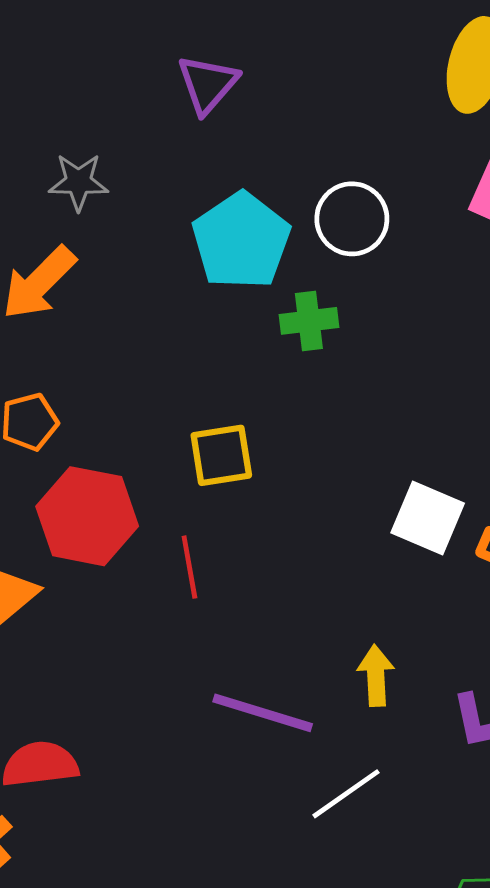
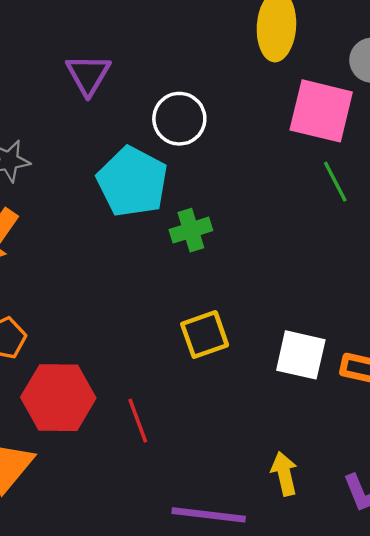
white circle: (352, 219) -> (179, 119), moved
yellow square: (221, 455) -> (205, 335), moved

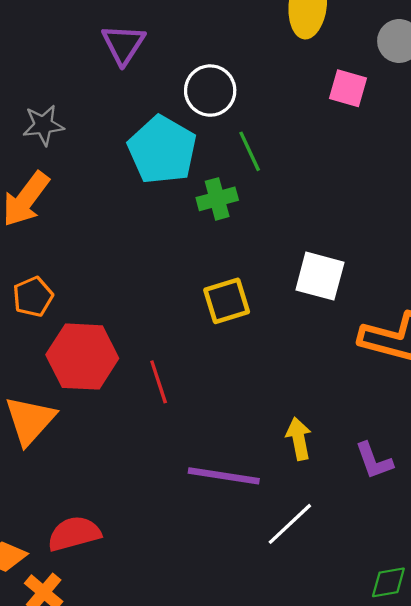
pink square: (321, 111) -> (348, 88), size x0.6
green line: (335, 182) -> (250, 151), moved
white square: (301, 355) -> (320, 276), moved

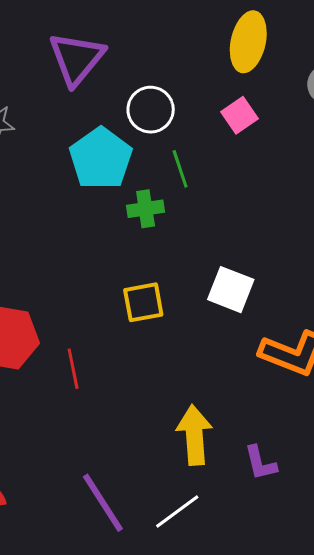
purple triangle: (123, 44) -> (77, 59), size x1.4
pink square: (348, 88) -> (240, 115), moved, turned 33
yellow arrow: (299, 439) -> (194, 435), size x1.5
purple line: (224, 476) -> (103, 503), moved, turned 42

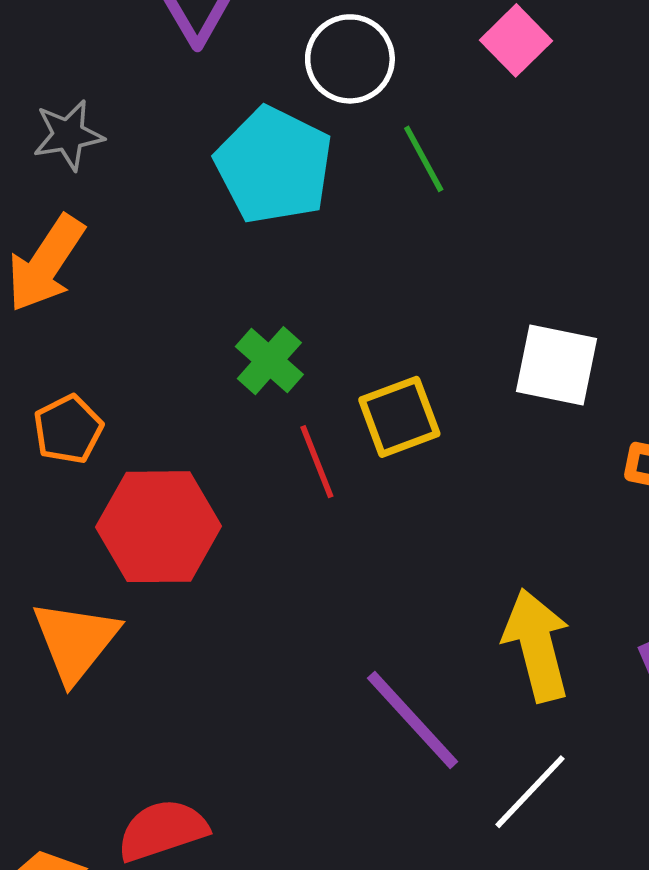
green cross: (146, 209) -> (269, 361), moved, turned -30
red line: (73, 369) -> (317, 462), moved
purple line: (103, 503) -> (413, 720), moved

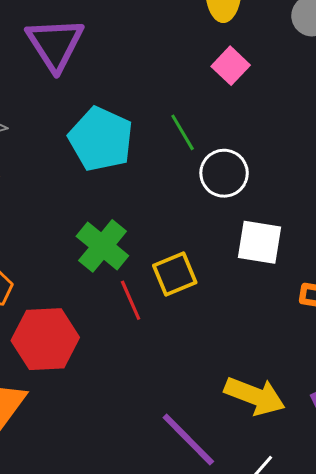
white circle: (350, 59) -> (224, 173), moved
green cross: (269, 361) -> (102, 246), size x1.4
yellow arrow: (537, 645) -> (255, 396), turned 128

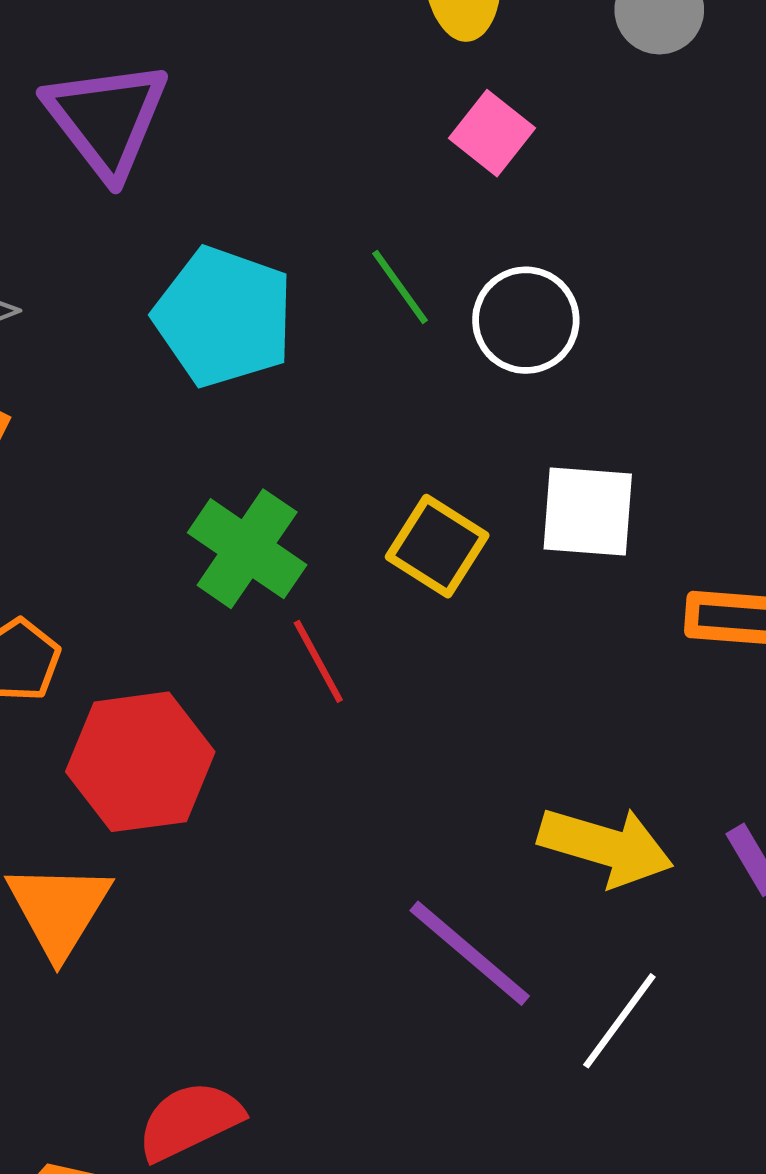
white circle: (224, 173) -> (526, 320), moved
yellow square: (175, 274) -> (437, 546), moved, turned -30

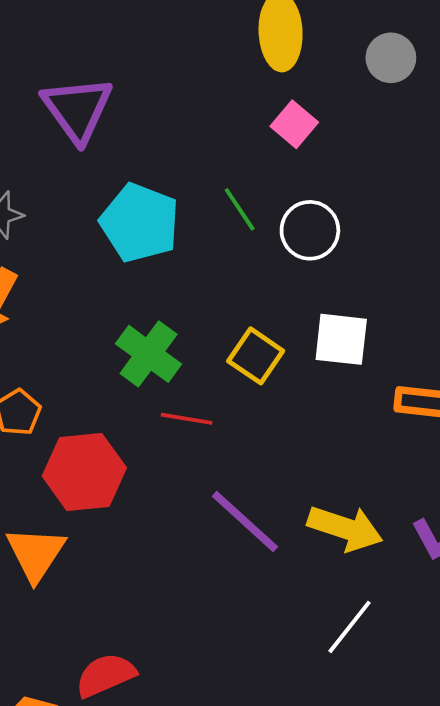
red line: (318, 661) -> (187, 419), turned -54
purple line: (470, 953) -> (245, 522), moved

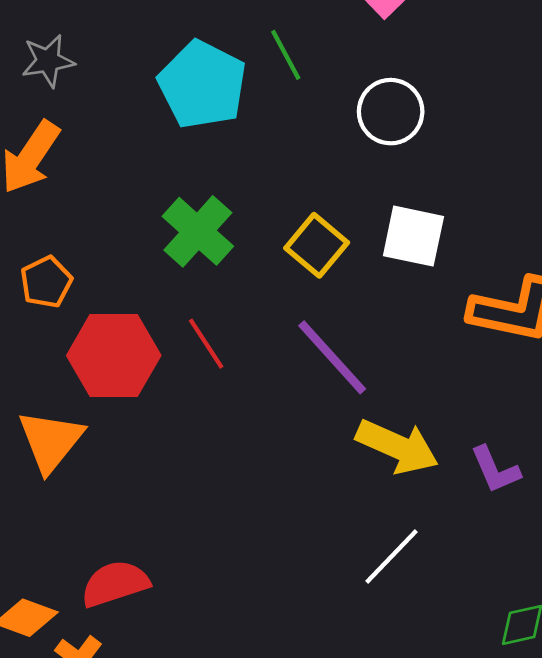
green line: (240, 209) -> (286, 55), moved
red line: (187, 419) -> (206, 344), moved, turned 42
purple line: (245, 522) -> (332, 357), moved

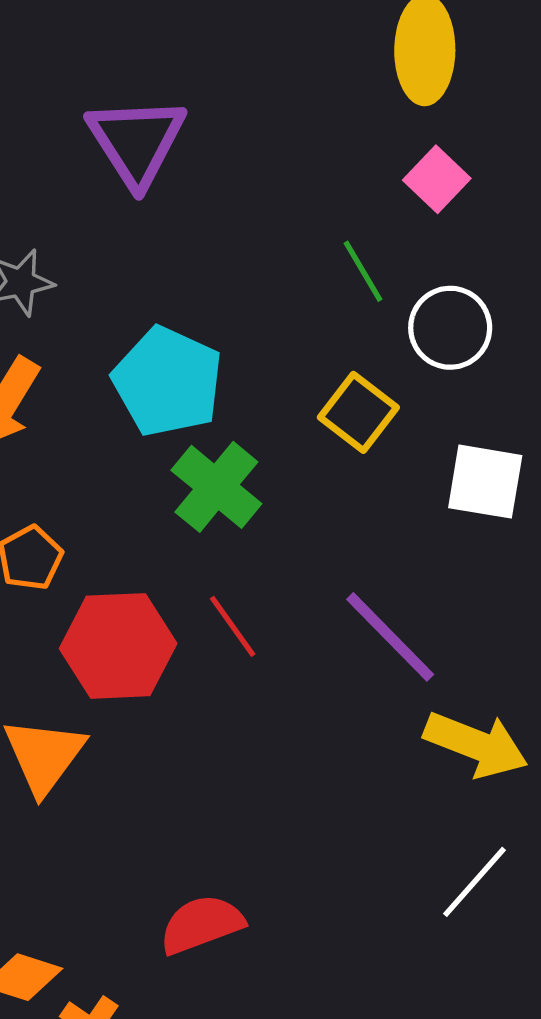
green line: (286, 55) -> (363, 271), moved
cyan pentagon: (202, 85) -> (168, 382), moved
yellow square: (317, 245) -> (358, 412), moved
red semicircle: (115, 584) -> (202, 924), moved

